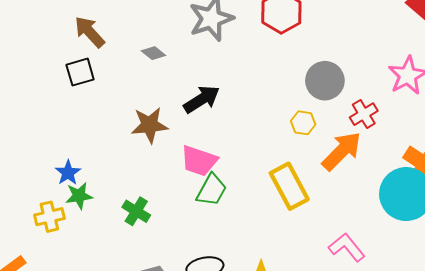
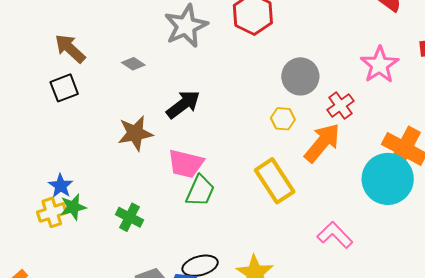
yellow cross: (49, 217) -> (52, 212), moved

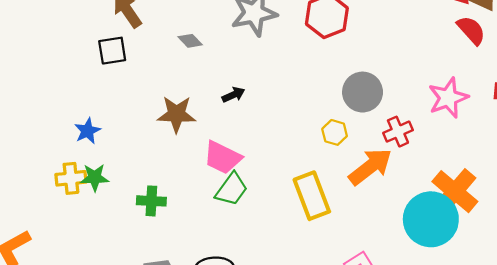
black arrow: (183, 104) -> (233, 95), size x0.6
blue star: (61, 186) -> (87, 131), moved
green cross: (129, 217) -> (151, 201), turned -36

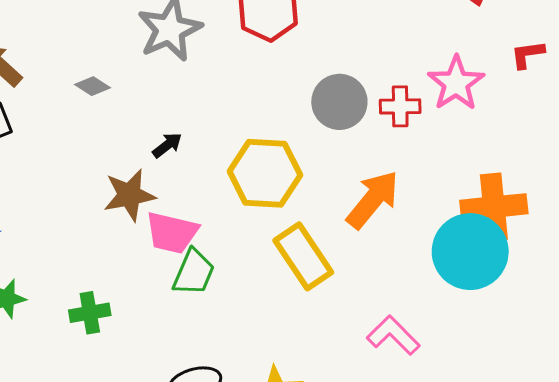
brown star: (176, 114) -> (129, 195), moved
yellow hexagon: (335, 132) -> (265, 173), moved, size x2.0
red cross: (398, 132) -> (400, 106), moved, turned 36
orange cross: (455, 192) -> (494, 207), turned -33

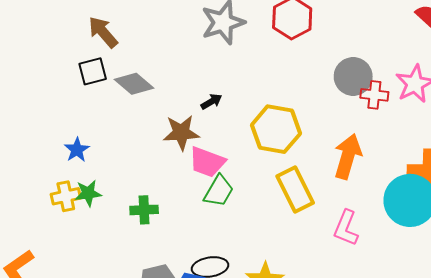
gray diamond: (93, 86) -> (134, 84), moved, size x1.6
gray circle: (339, 102) -> (353, 77), moved
orange arrow: (373, 199) -> (348, 156), turned -30
pink L-shape: (393, 335) -> (346, 228), moved, turned -120

